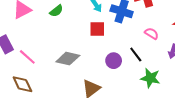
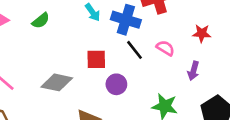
red square: (97, 29) -> (96, 59), moved
black line: (136, 55) -> (134, 50), moved

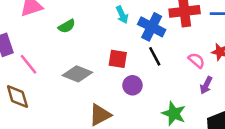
green semicircle: (41, 21) -> (67, 26), moved
pink semicircle: (165, 48) -> (196, 60), moved

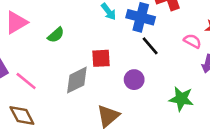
red square: (118, 59) -> (101, 58), moved
gray diamond: (77, 74) -> (77, 80), turned -36

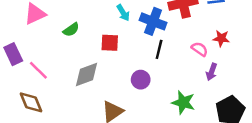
black line: (150, 46) -> (159, 49), turned 48
red square: (101, 58) -> (110, 43), moved

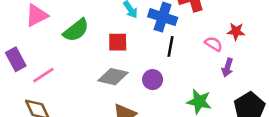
green semicircle: (71, 30) -> (76, 30), size x1.5
pink line: (38, 70) -> (43, 75), turned -75
gray diamond: (86, 74) -> (113, 77), moved, turned 36

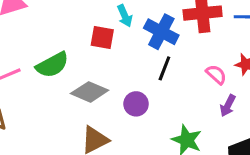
green semicircle: (76, 30) -> (52, 65), moved
red square: (118, 42) -> (102, 38), moved

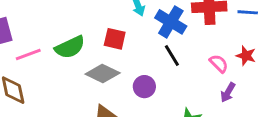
red square: (102, 38) -> (115, 39), moved
black line: (164, 68) -> (172, 56), turned -55

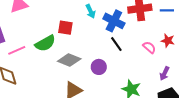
red square: (115, 39) -> (65, 28), moved
purple arrow: (228, 92) -> (164, 73), moved

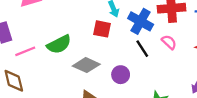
red square: (65, 28) -> (102, 29), moved
pink semicircle: (149, 47) -> (169, 42), moved

